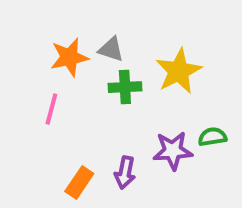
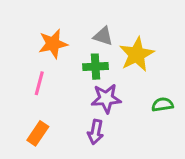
gray triangle: (111, 49) -> (103, 36), moved
purple star: (173, 151) -> (106, 98), moved
orange rectangle: (79, 182) -> (38, 133), moved

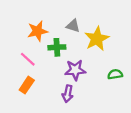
green cross: (96, 67) -> (57, 47), moved
pink line: (39, 83) -> (28, 59), turned -63
orange rectangle: (38, 133) -> (27, 85), moved

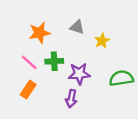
yellow star: (97, 39) -> (102, 41), size x0.6
green cross: (57, 47) -> (54, 61), moved
green semicircle: (115, 74) -> (121, 78), size x1.5

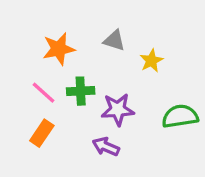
purple arrow: (71, 99) -> (106, 147), turned 102

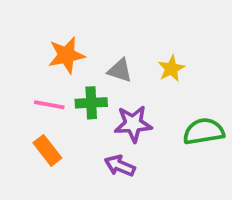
gray triangle: (114, 40) -> (120, 70), moved
pink line: (44, 93) -> (49, 105), turned -32
orange rectangle: (42, 133) -> (47, 150), turned -72

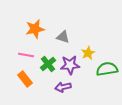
yellow star: (171, 69) -> (88, 53), moved
green cross: (91, 103) -> (48, 64), moved, turned -35
purple arrow: (120, 166) -> (63, 87), turned -35

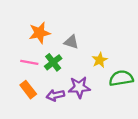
green cross: (48, 64) -> (53, 62), moved
purple star: (70, 65) -> (79, 87), moved
purple arrow: (63, 87) -> (55, 95), moved

